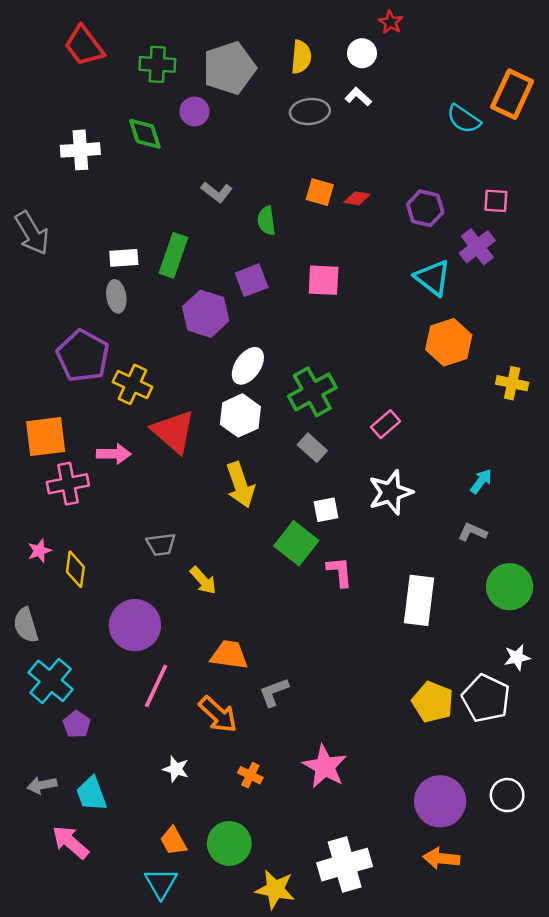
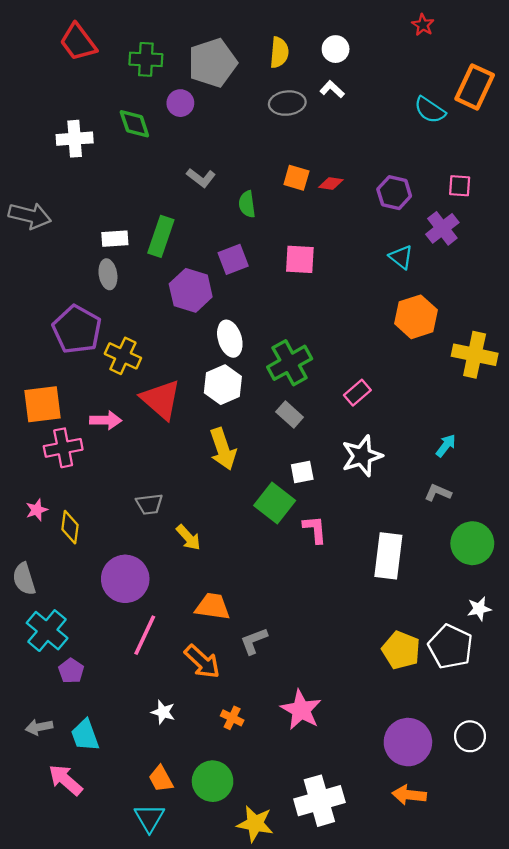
red star: (390, 22) -> (423, 25), moved
gray arrow: (32, 233) -> (30, 216), turned -45
cyan triangle: (433, 278) -> (401, 257), size x0.7
white ellipse: (248, 366) -> (230, 339), turned -52
yellow cross: (512, 383) -> (475, 355), size x1.5

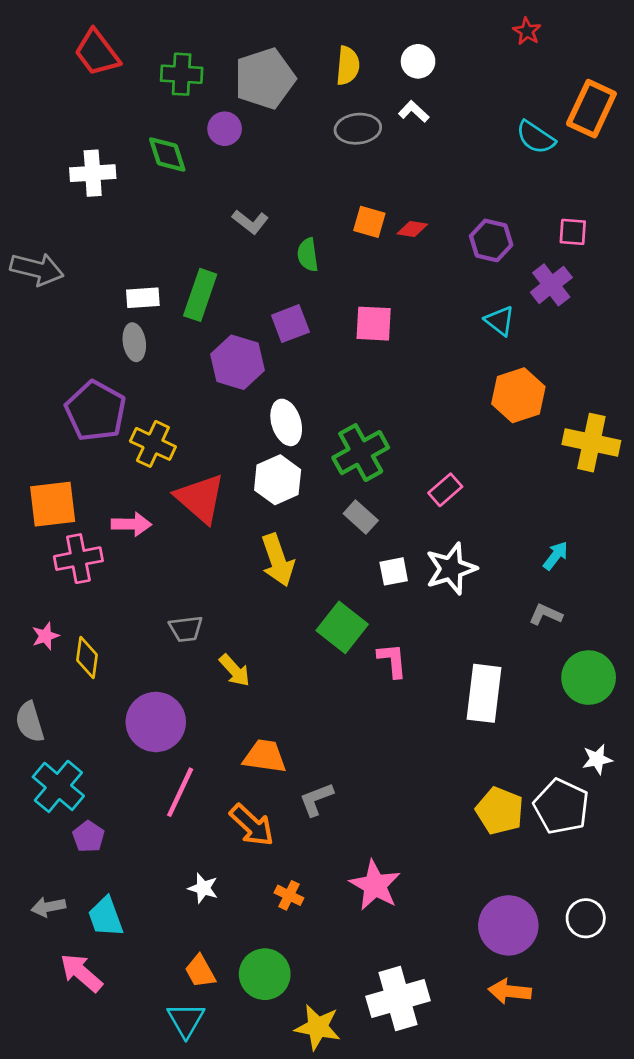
white square: (302, 472) -> (394, 571), moved

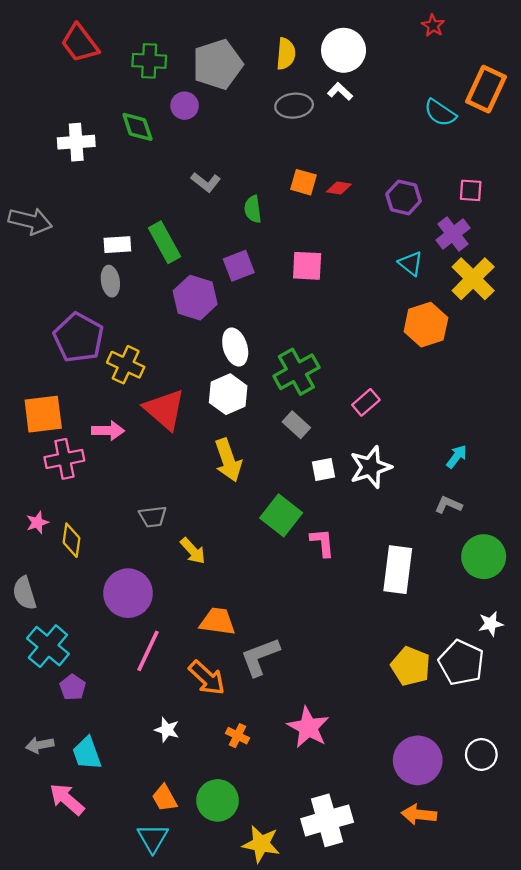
white circle: (418, 61) -> (344, 50), size x1.6
green rectangle: (200, 295) -> (165, 242), turned -48
yellow cross: (591, 443) -> (473, 279), moved, turned 33
gray L-shape: (316, 799) -> (260, 657), size x1.4

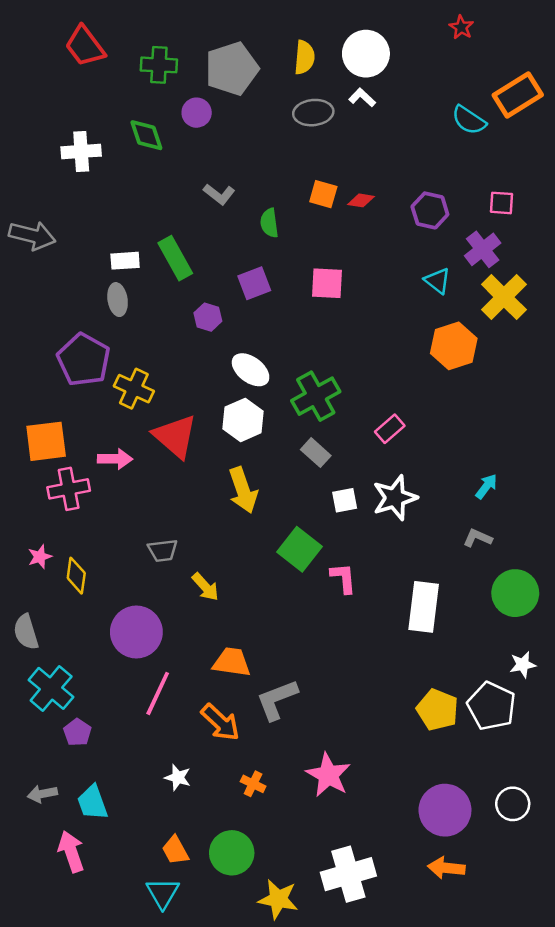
orange rectangle: (486, 89) -> (518, 95), turned 33
purple hexagon: (195, 298) -> (208, 317), size x0.6
white ellipse: (235, 347) -> (251, 370), turned -36
pink arrow: (67, 799) -> (71, 852), turned 30

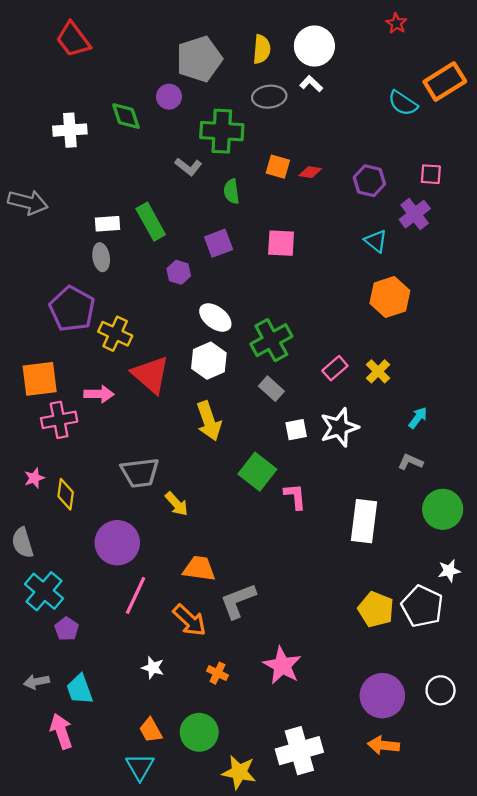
green cross: (159, 65) -> (222, 131), moved, size x1.4
yellow cross: (504, 297) -> (378, 371), moved, size x0.6
gray trapezoid: (163, 550) -> (140, 473), size x1.5

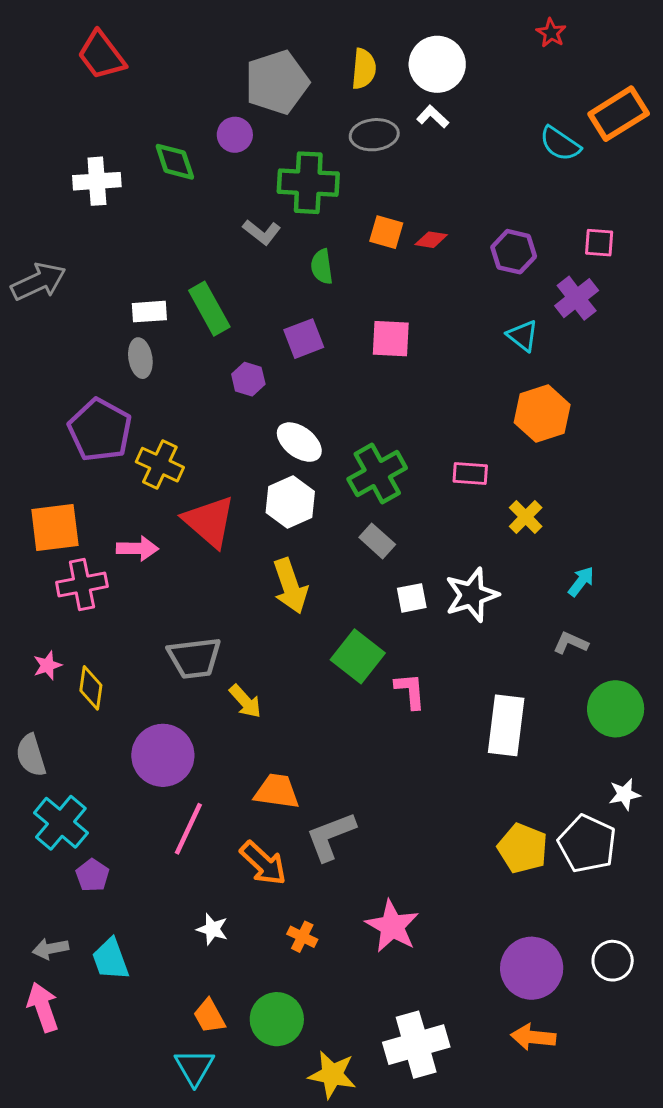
gray arrow: (28, 202) -> (38, 282), turned -39
pink rectangle: (335, 368) -> (470, 474), moved, turned 45
pink arrow: (61, 731) -> (43, 1007), moved

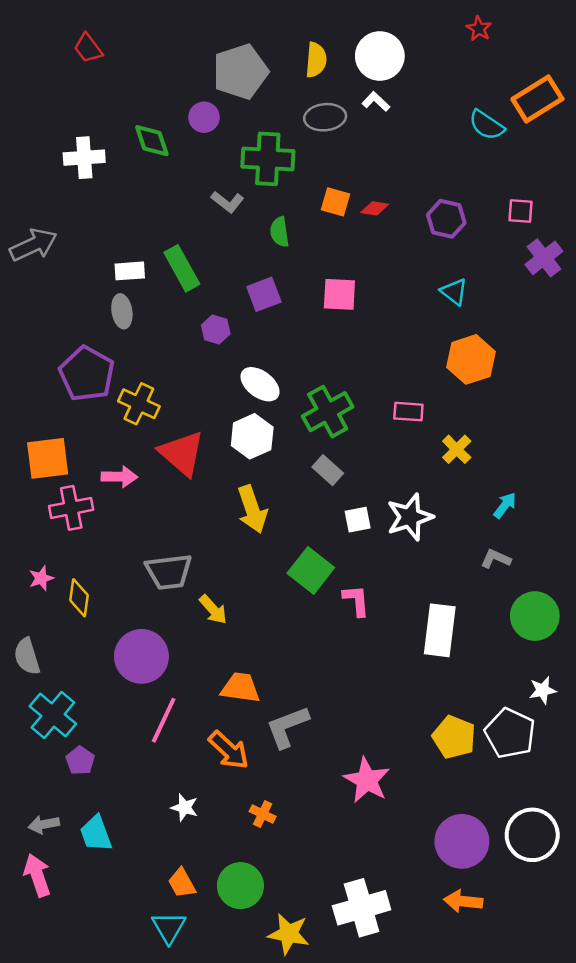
red trapezoid: (101, 55) -> (88, 48), size x0.7
purple cross: (577, 298) -> (544, 258), moved
pink star: (392, 926) -> (367, 780), moved
white circle: (613, 961) -> (532, 835), size x1.5

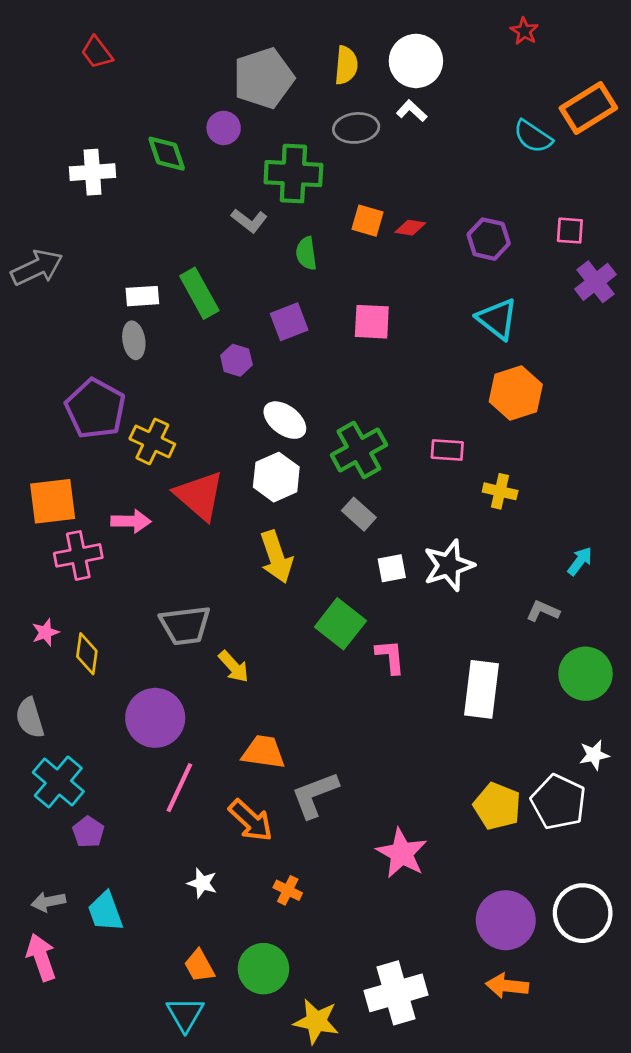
cyan triangle: (454, 292) -> (497, 319), size x1.4
yellow cross: (457, 449) -> (500, 491), turned -32
cyan arrow: (505, 505) -> (580, 561), moved

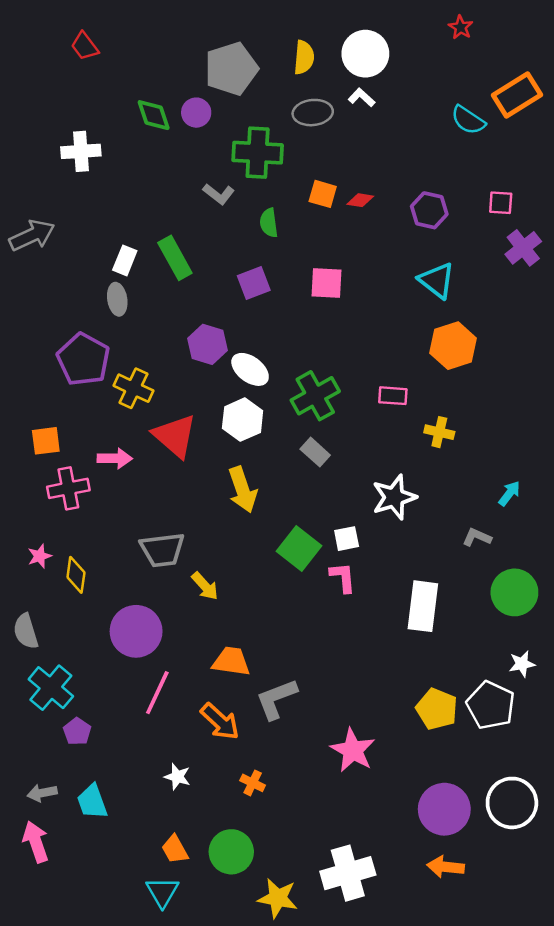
green diamond: (167, 154) -> (154, 115), moved
white rectangle: (142, 296) -> (125, 260), turned -64
purple hexagon: (236, 360) -> (207, 344), moved, size x1.4
orange square: (53, 501) -> (46, 441), size x0.7
white square: (392, 568) -> (347, 539), moved

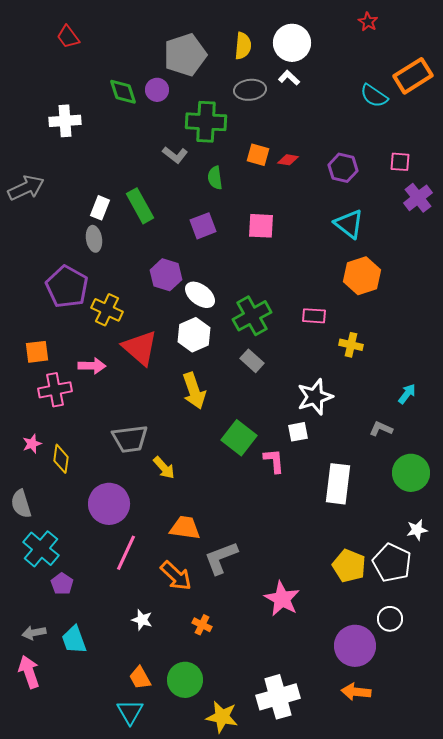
white square: (347, 539) -> (298, 432), moved
white circle: (512, 803) -> (390, 619), moved, size x0.6

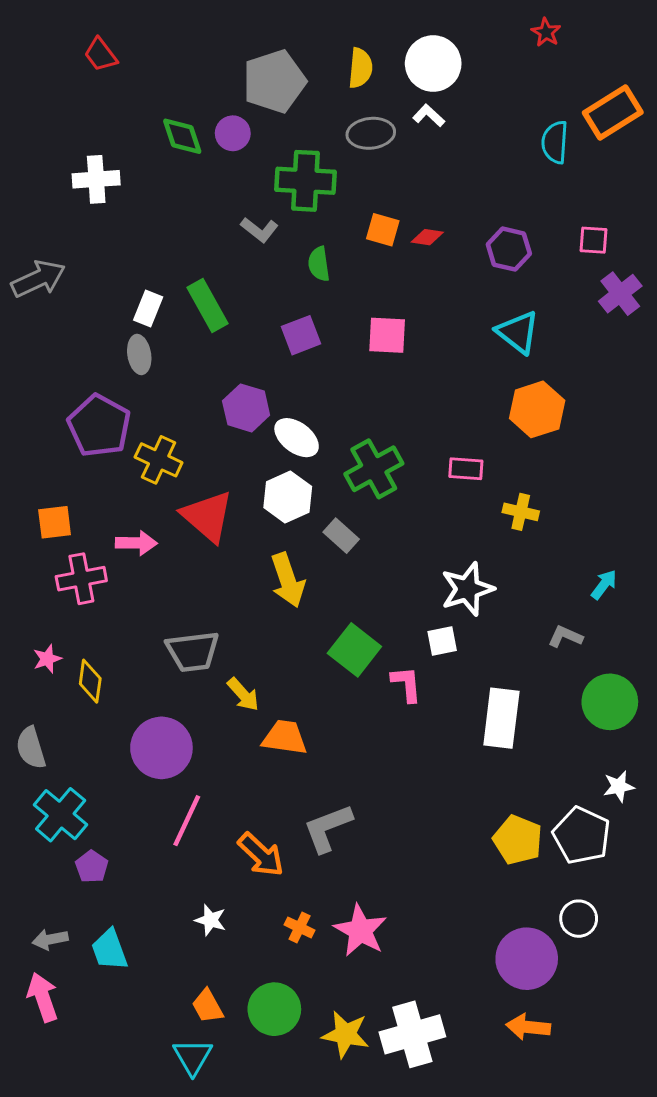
cyan semicircle: (374, 96) -> (555, 142), turned 60
gray rectangle: (252, 361) -> (341, 536), moved
orange trapezoid: (185, 528) -> (285, 737), moved
pink star: (282, 599) -> (360, 930), moved
yellow star: (222, 717) -> (346, 1034), moved

